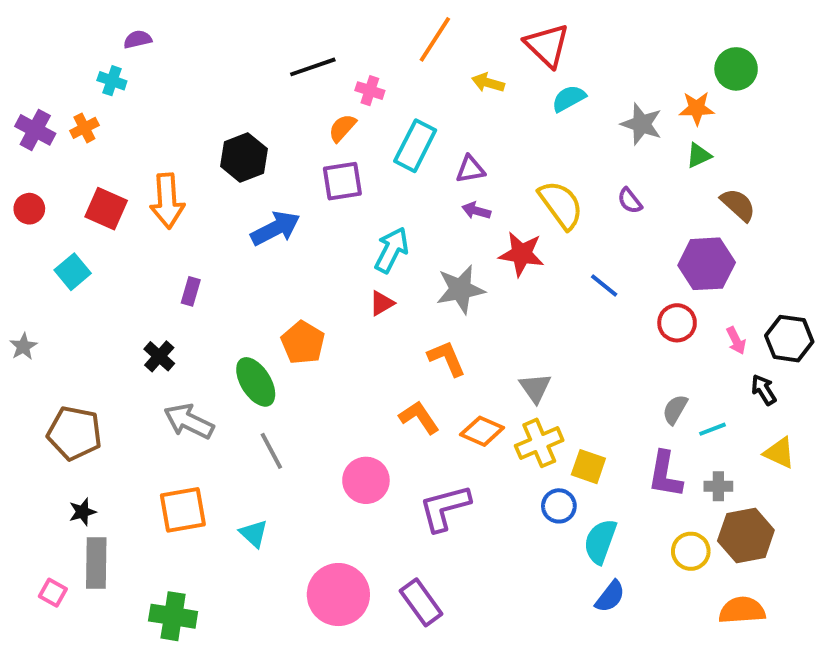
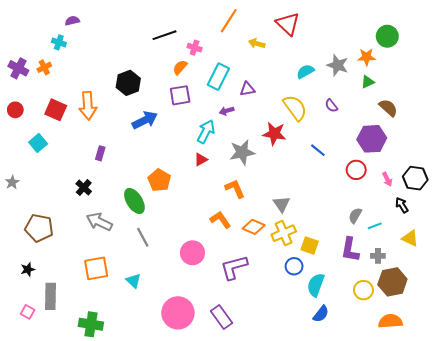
cyan semicircle: (569, 98) -> (305, 71), moved
purple arrow: (476, 211) -> (227, 111), moved, turned -32
black star: (82, 512) -> (28, 269), moved

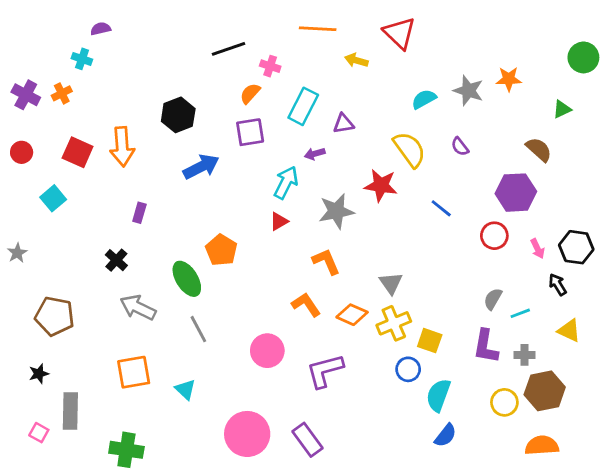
orange line: (229, 21) -> (318, 29), turned 60
green circle: (387, 36) -> (583, 57), moved
green triangle: (368, 82) -> (562, 109), moved

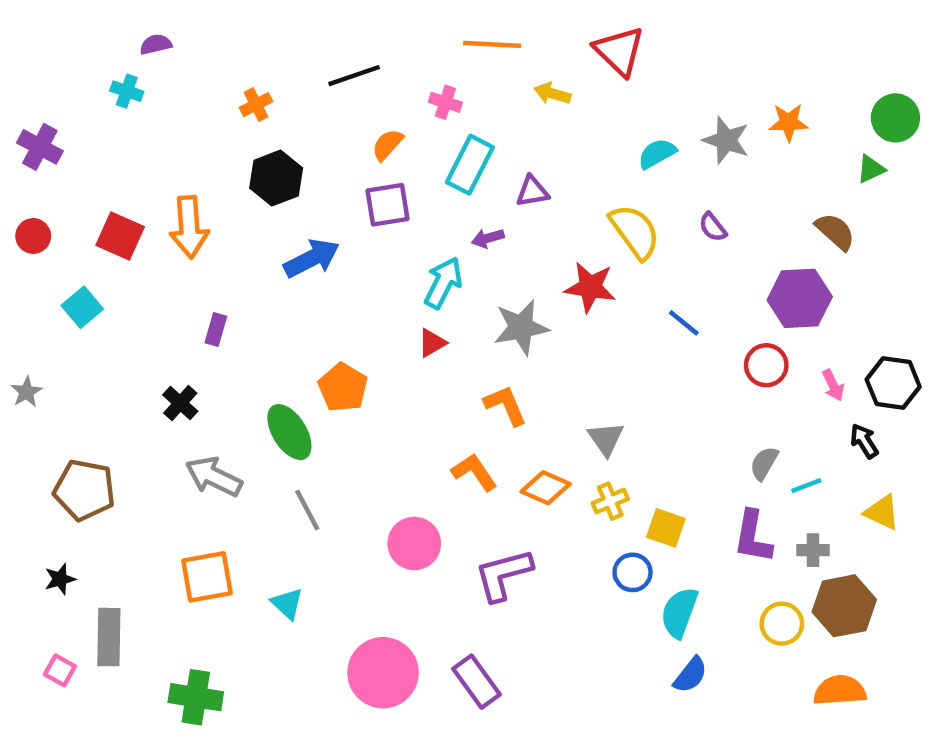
green circle: (583, 57) -> (895, 118), moved
pink cross: (270, 66) -> (445, 102), moved
orange cross: (62, 93) -> (256, 105), moved
yellow cross: (394, 323) -> (610, 501), size x0.7

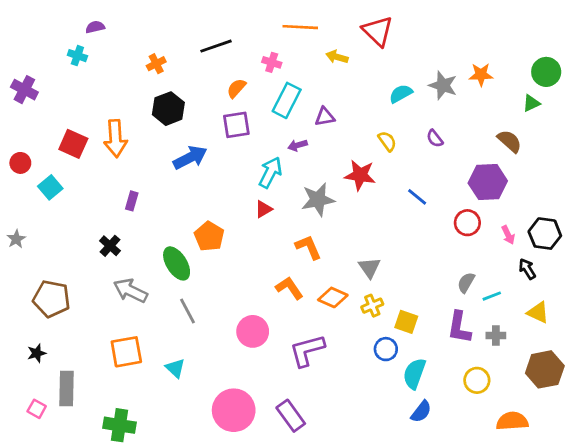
yellow semicircle: (635, 232) -> (387, 141), size x0.6
red circle: (33, 236) -> (20, 163), moved
brown hexagon: (844, 606) -> (545, 369), moved

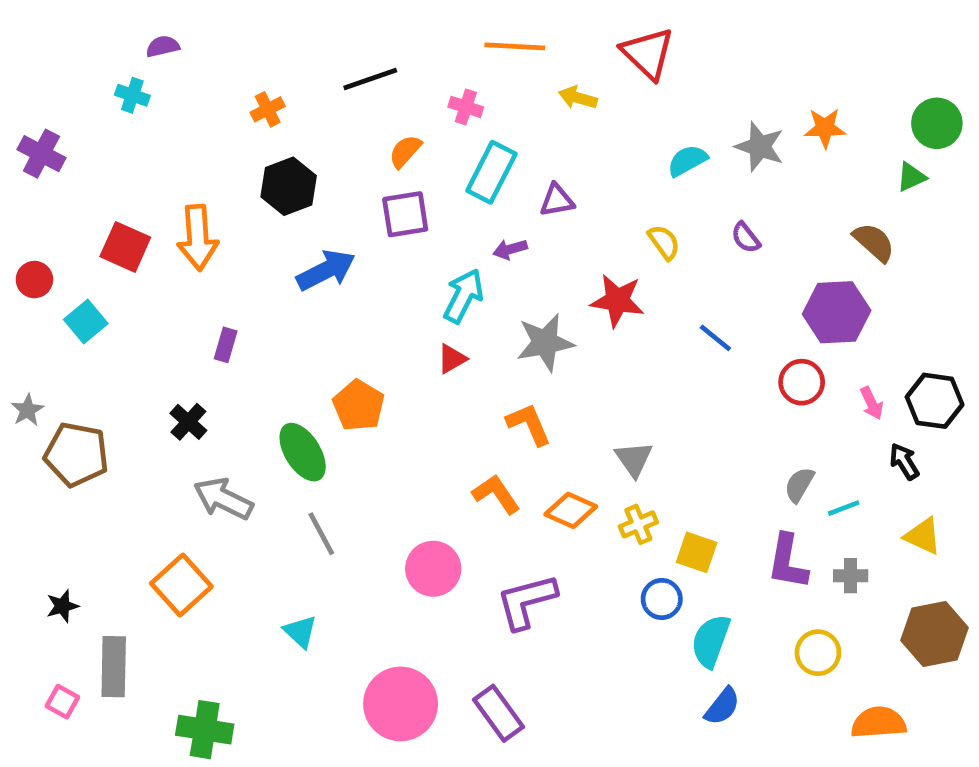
brown pentagon: (52, 299) -> (76, 454), moved
orange square: (126, 352) -> (181, 585), moved, turned -32

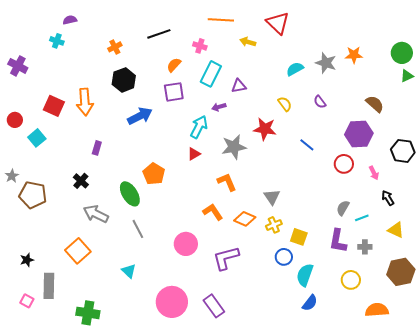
green triangle: (911, 177) -> (407, 76), moved
black hexagon: (935, 401) -> (403, 151), moved

